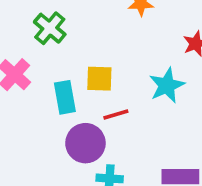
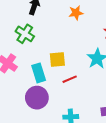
purple circle: (85, 143) -> (37, 98), moved

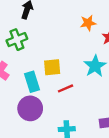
orange star: (76, 13) -> (88, 23), moved
green cross: (25, 34) -> (17, 40), turned 36

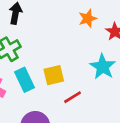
cyan rectangle: (32, 82) -> (25, 80), moved

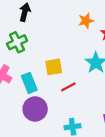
cyan rectangle: (25, 80) -> (29, 83), moved

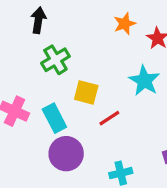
green cross: (17, 42) -> (55, 60), moved
yellow square: (54, 67) -> (86, 92), turned 30

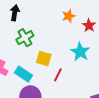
cyan rectangle: (54, 118) -> (23, 74), turned -30
red line: (109, 118) -> (58, 75), turned -32

